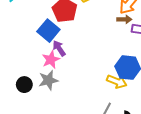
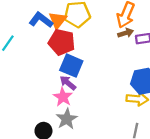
blue square: (48, 31) -> (71, 66), moved

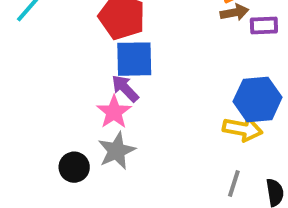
blue square: (71, 66) -> (134, 59), turned -30

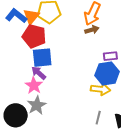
purple rectangle: (264, 25) -> (110, 56), moved
black circle: (74, 167) -> (16, 115), size x1.5

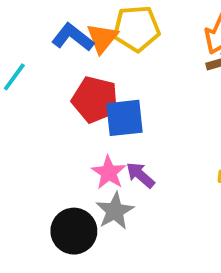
red pentagon: (34, 36) -> (95, 100), moved
purple arrow: (39, 73) -> (140, 175), moved

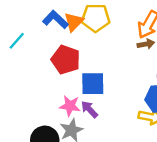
blue square: (124, 118) -> (93, 84), moved
pink star: (109, 172) -> (70, 106), turned -30

